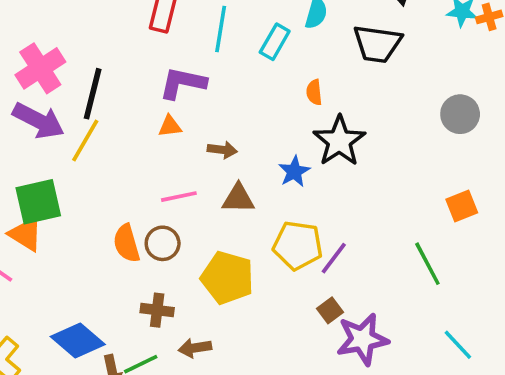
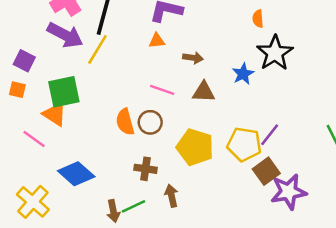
pink line: (179, 197) -> (162, 90), turned 30
yellow pentagon: (298, 245) -> (244, 144), moved
brown square: (330, 310) -> (266, 171), size x1.5
blue diamond: (78, 341) -> (76, 174), moved
brown arrow: (195, 348) -> (171, 196), turned 85

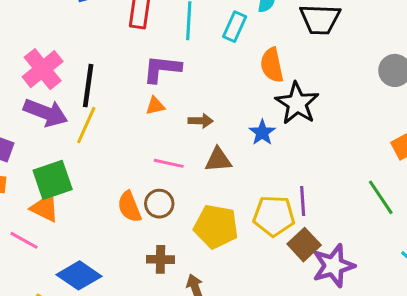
orange semicircle: (258, 19) -> (272, 65), size x1.6
purple line: (270, 135) -> (303, 201), turned -35

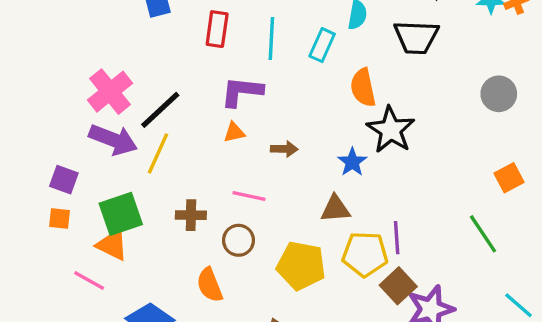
black line: (88, 86) -> (160, 110), turned 39
brown triangle: (218, 160) -> (335, 209), moved
orange semicircle: (129, 207) -> (210, 285), moved
brown cross: (160, 259) -> (191, 215), moved

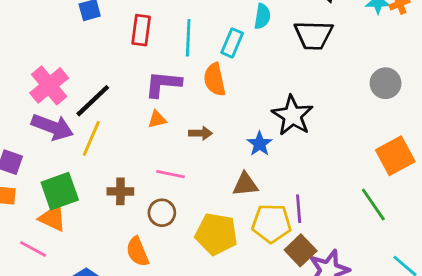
orange semicircle: (363, 88) -> (215, 80), moved
orange square: (509, 178) -> (395, 156), size x1.5

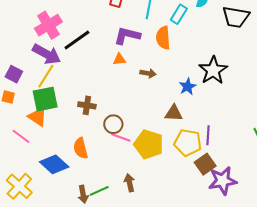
yellow line: (91, 138) -> (46, 76), moved
pink line: (170, 174) -> (121, 137), moved
orange semicircle: (137, 252) -> (81, 148), moved

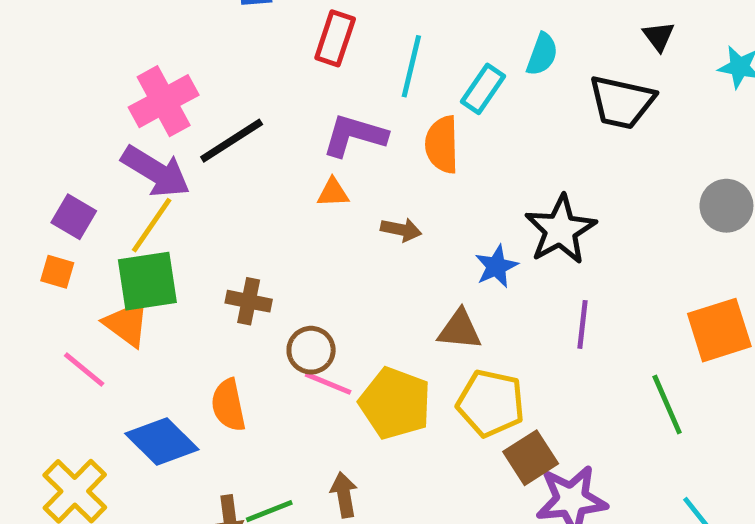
purple line: (208, 135) -> (583, 324), moved

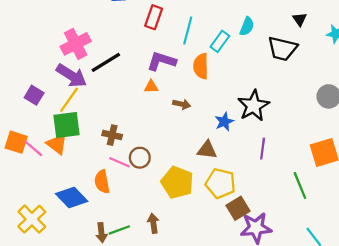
orange square: (57, 272) -> (16, 142), moved, size x1.5
pink line: (84, 369) -> (33, 148), moved
pink line: (328, 383) -> (119, 162), moved

